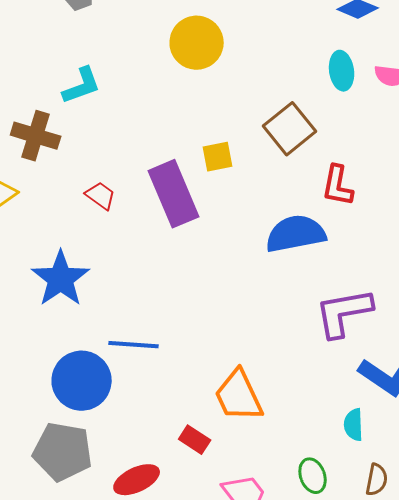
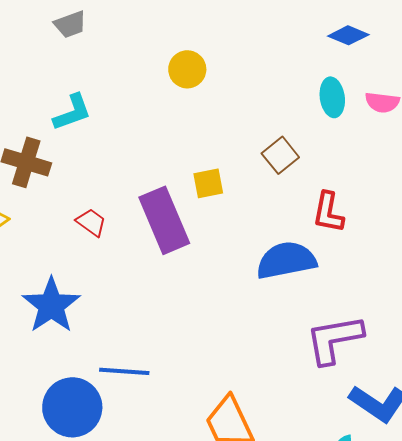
yellow circle: (197, 43) -> (187, 69), size x0.7
brown square: (290, 129) -> (280, 155), size x0.7

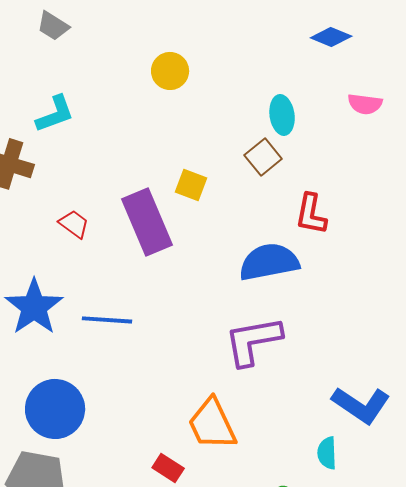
gray trapezoid: (70, 24) -> (53, 26), turned 52
cyan ellipse: (332, 97) -> (282, 115), moved
yellow square: (208, 183) -> (191, 185), turned 32
purple L-shape: (334, 339) -> (253, 341), moved
blue line: (124, 371) -> (107, 320), moved

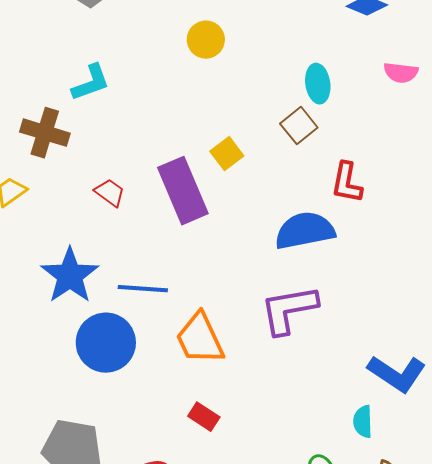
yellow square: (191, 185) -> (227, 154), turned 32
blue circle: (55, 409) -> (106, 343), moved
orange trapezoid: (212, 424) -> (200, 339), moved
red rectangle: (168, 468) -> (204, 417), moved

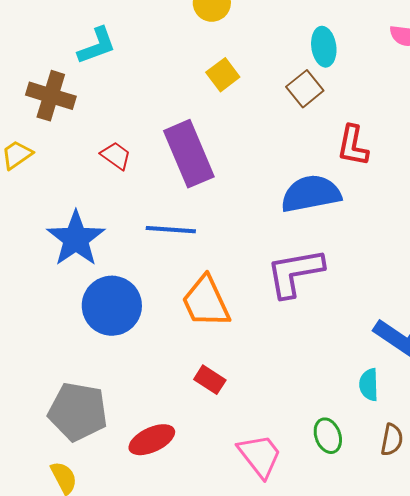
yellow square: (227, 154) -> (223, 75), moved
blue line: (143, 289) -> (171, 230), moved

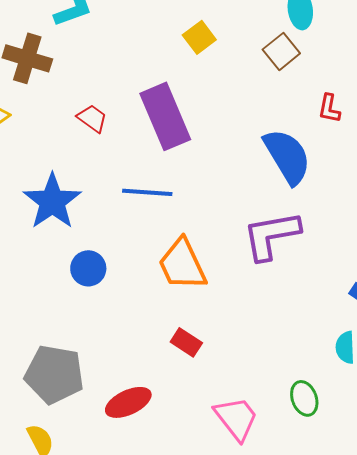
red L-shape: (353, 146) -> (329, 108), size x0.7
blue semicircle: (311, 194) -> (287, 156), turned 70
blue circle: (112, 306) -> (88, 268), size x0.6

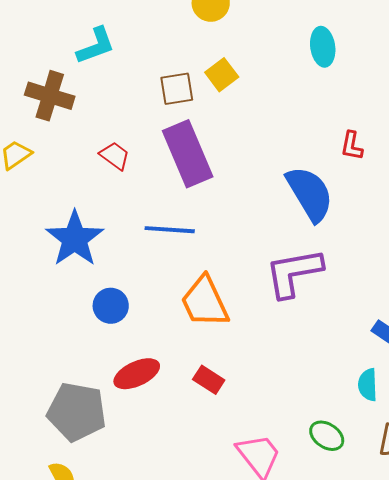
brown square: (281, 51) -> (177, 89), moved, turned 30
green ellipse: (304, 398) -> (327, 436), turned -36
red ellipse: (128, 402) -> (137, 374), moved

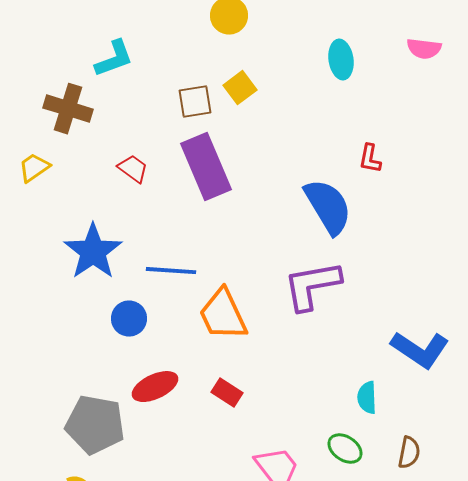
blue line: (170, 230) -> (171, 271), moved
cyan semicircle: (368, 385) -> (367, 398), moved

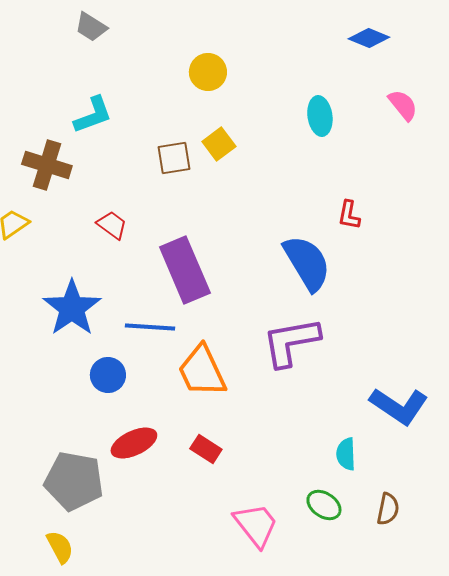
pink semicircle: (424, 49) -> (403, 105), turned -136
purple rectangle: (206, 167) -> (185, 270), moved

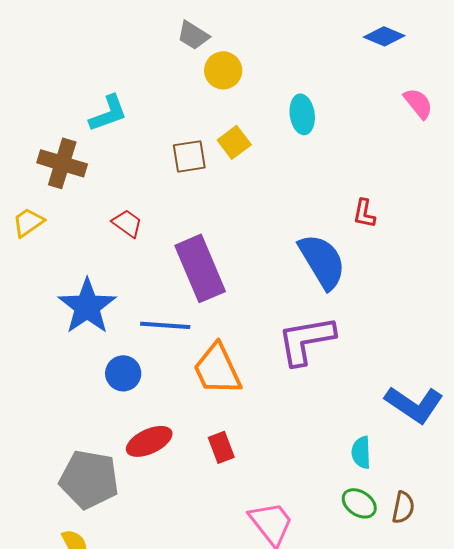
gray trapezoid: (91, 27) -> (193, 35), moved
cyan ellipse: (320, 116) -> (302, 114), moved
red rectangle: (206, 449) -> (221, 447), turned 36
green ellipse: (324, 505) -> (359, 503), moved

